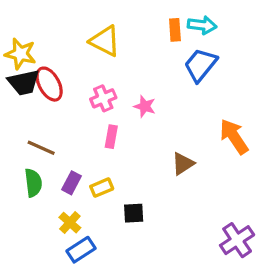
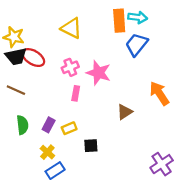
orange rectangle: (175, 30) -> (119, 21), size x1.5
red ellipse: (49, 84) -> (33, 58), turned -30
pink star: (145, 106) -> (99, 73), size x1.6
brown line: (41, 148) -> (16, 90), moved

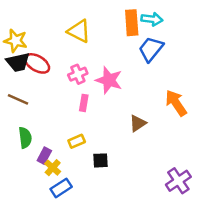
purple rectangle: (49, 125) -> (44, 156), moved

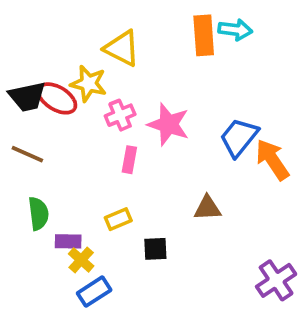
yellow star: (16, 41) -> (89, 84), moved
blue trapezoid: (151, 49) -> (239, 137), moved
brown triangle: (138, 123) -> (207, 208), moved, turned 30
purple rectangle: (44, 156) -> (68, 241), turned 63

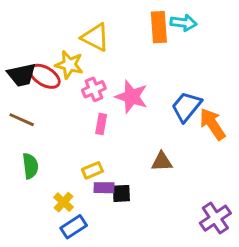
purple rectangle: (68, 241) -> (104, 188), moved

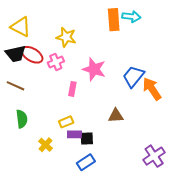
yellow triangle: (95, 37) -> (21, 27), moved
yellow star: (69, 65) -> (66, 37), moved
pink cross: (94, 89) -> (56, 62), moved
blue rectangle: (74, 227) -> (86, 162), moved

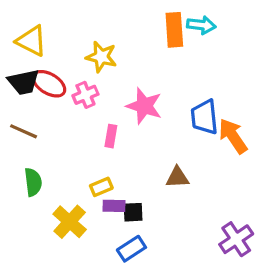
blue trapezoid: (133, 76) -> (204, 117), turned -45
yellow cross: (45, 145) -> (70, 222), size x1.5

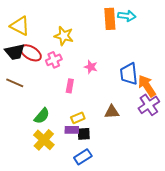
pink star: (144, 106) -> (91, 67), size x0.6
green semicircle: (33, 182) -> (42, 116), moved, turned 48
yellow rectangle: (101, 187) -> (78, 118), moved
purple cross: (236, 239) -> (149, 105), moved

